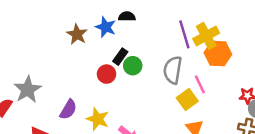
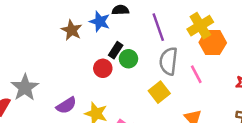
purple line: (184, 34) -> (158, 27), moved
yellow square: (187, 99) -> (159, 92), moved
purple semicircle: (68, 110) -> (66, 105), turned 30

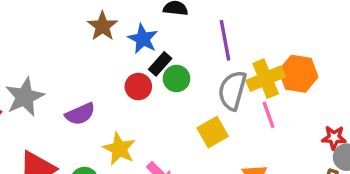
blue star: (100, 22) -> (143, 39), moved
yellow cross: (200, 26) -> (266, 79), moved
purple semicircle: (66, 105) -> (80, 114), moved

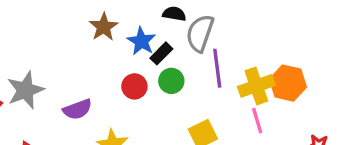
purple line: (225, 40) -> (217, 68), moved
black rectangle: (160, 64) -> (161, 53), moved
gray semicircle: (232, 90) -> (200, 33), moved

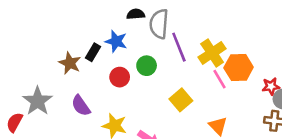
brown star: (104, 27) -> (70, 63), moved
black rectangle: (161, 53) -> (93, 52), moved
orange hexagon: (288, 83) -> (239, 67), moved
purple semicircle: (77, 109) -> (81, 106), turned 90

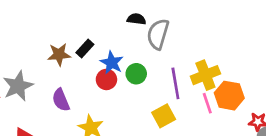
blue star: (116, 41) -> (112, 63), moved
purple line: (179, 47) -> (175, 83), moved
brown star: (70, 63) -> (59, 54), turned 30

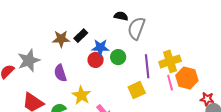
blue star: (112, 63) -> (100, 47), turned -30

